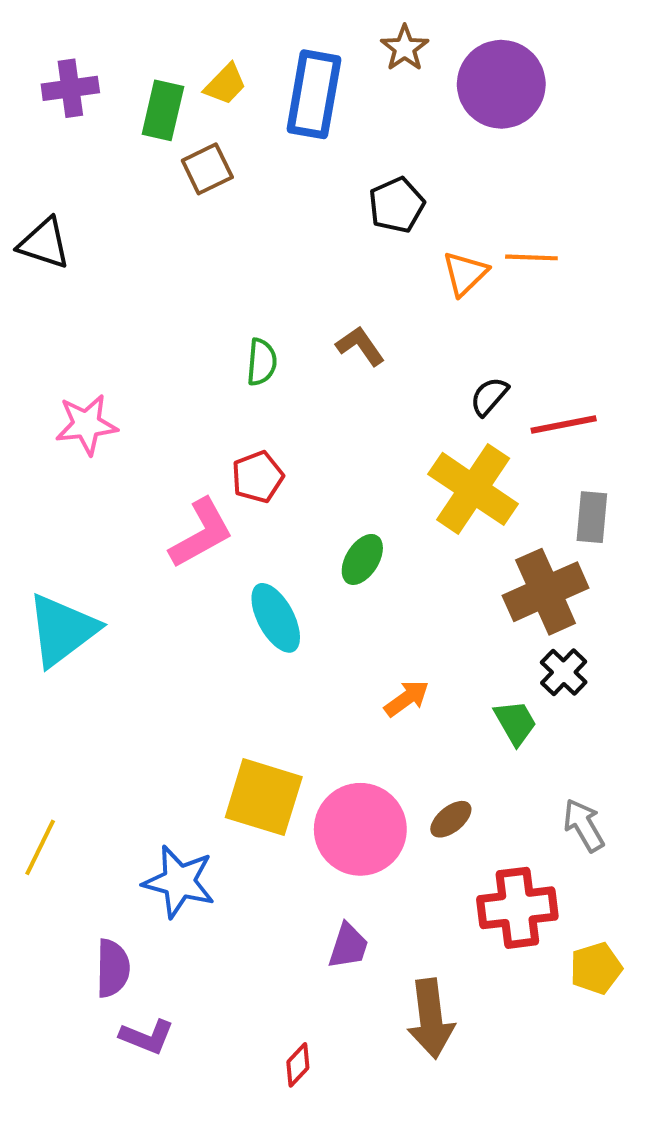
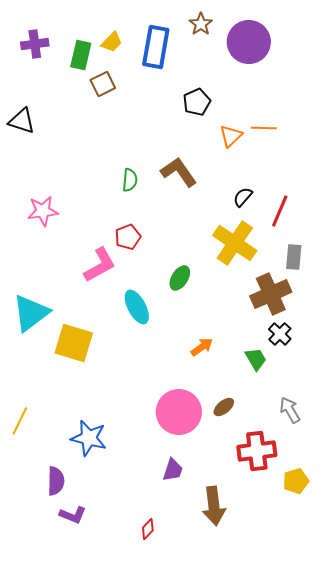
brown L-shape: (360, 346) -> (179, 172), size x1.5
red line: (564, 425) -> (280, 211), turned -56
yellow square: (264, 797) -> (74, 343), moved

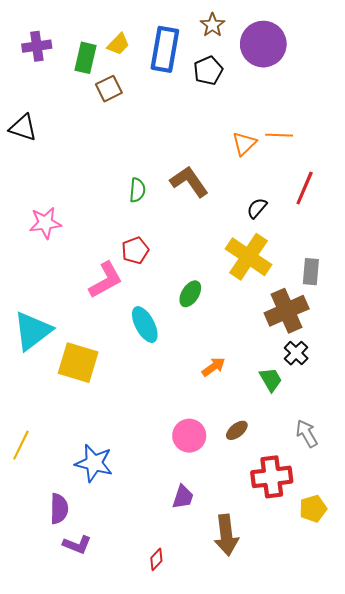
black pentagon: (197, 102) -> (208, 71), moved
red line: (280, 211) -> (305, 188), moved
pink circle: (179, 412) -> (189, 436), size x0.7

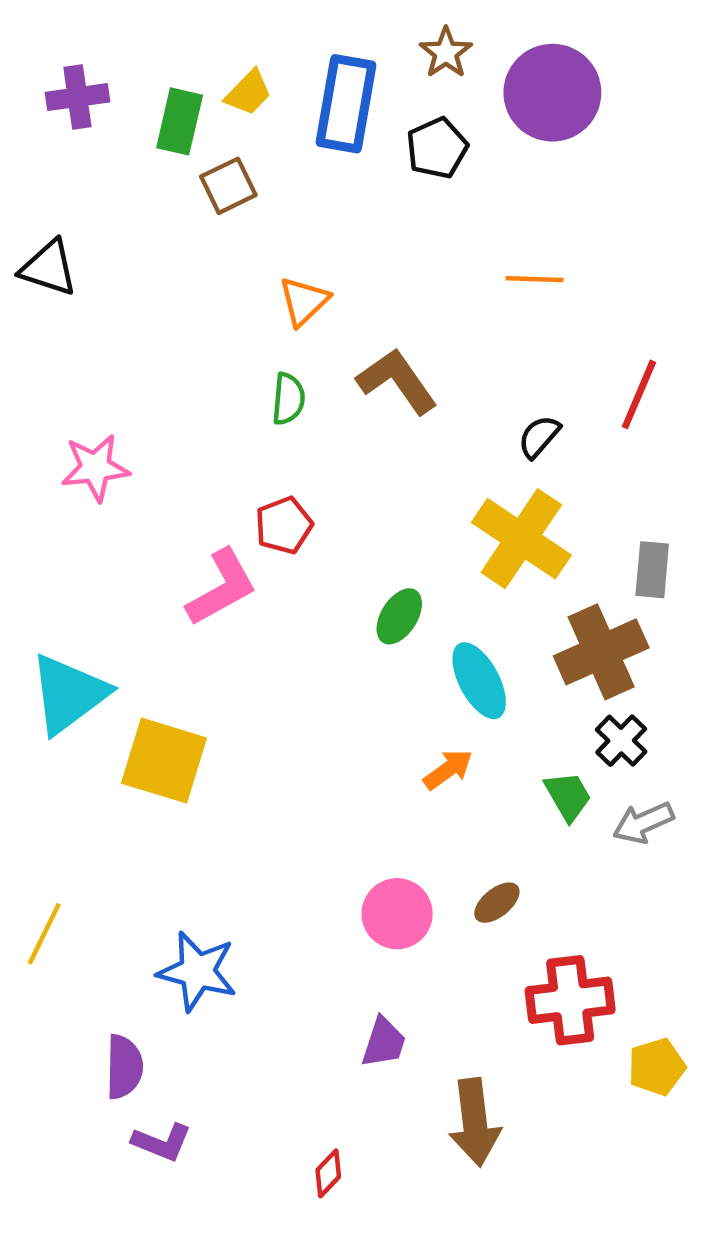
orange line: (279, 135) -> (535, 279), moved
orange triangle: (244, 144) -> (304, 301), moved
cyan ellipse: (145, 325) -> (479, 681), moved
gray arrow: (307, 434) -> (643, 823), moved, turned -84

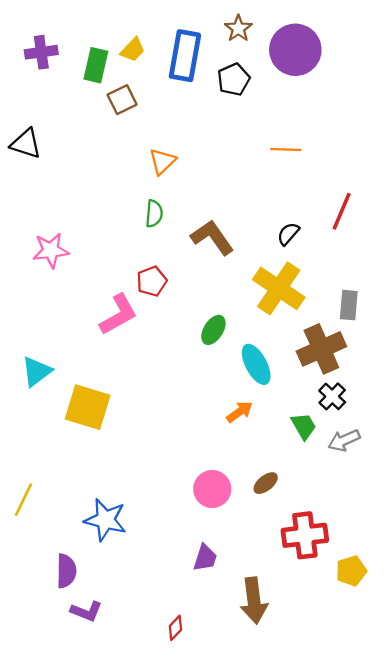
brown L-shape: (397, 381) -> (212, 237), moved
cyan triangle: (69, 694) -> (37, 371), size x0.7

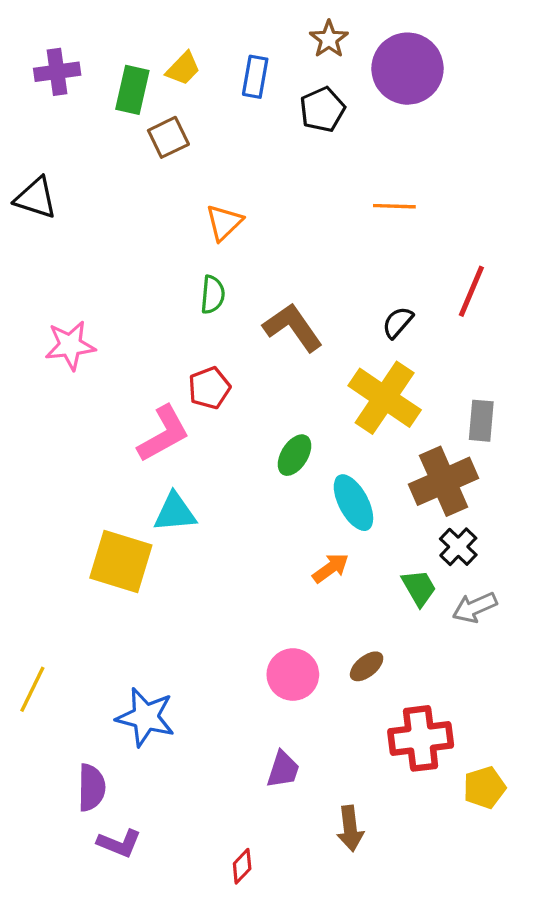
blue rectangle: (185, 56) -> (255, 77), size x0.6
cyan triangle: (37, 371) -> (175, 512), moved, turned 32
brown arrow: (254, 601) -> (350, 829), size x0.7

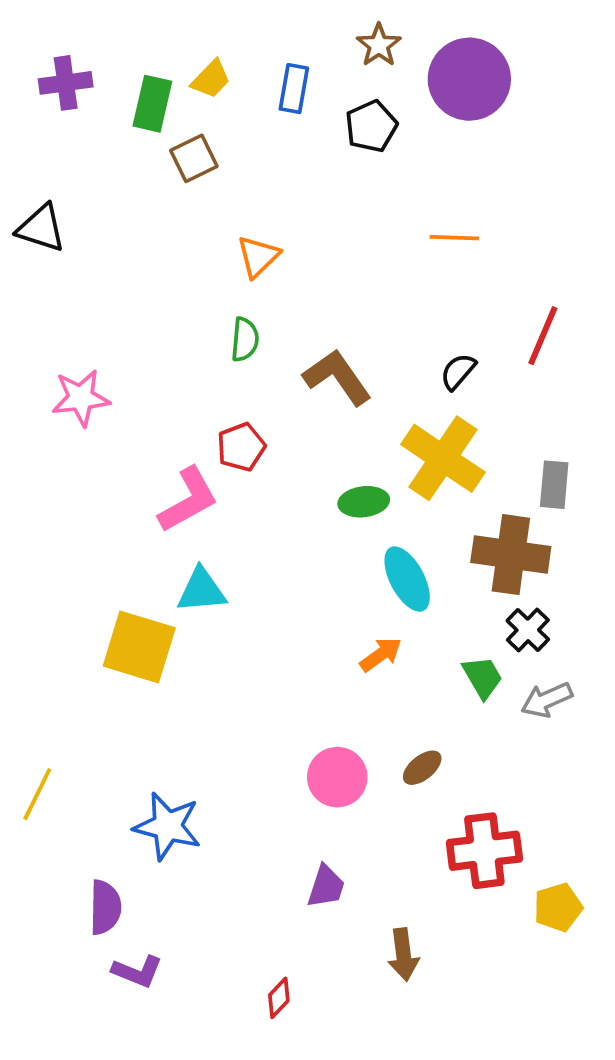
green ellipse: (294, 455) -> (364, 502), moved, turned 51
brown cross: (444, 481) -> (511, 555), turned 32

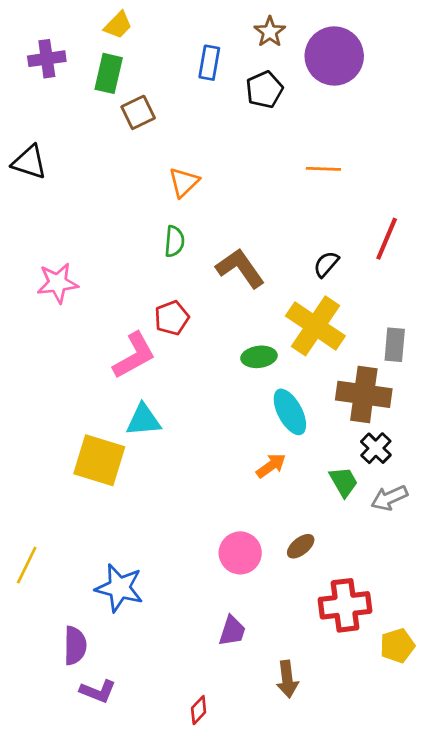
yellow trapezoid: (211, 79) -> (118, 25), moved

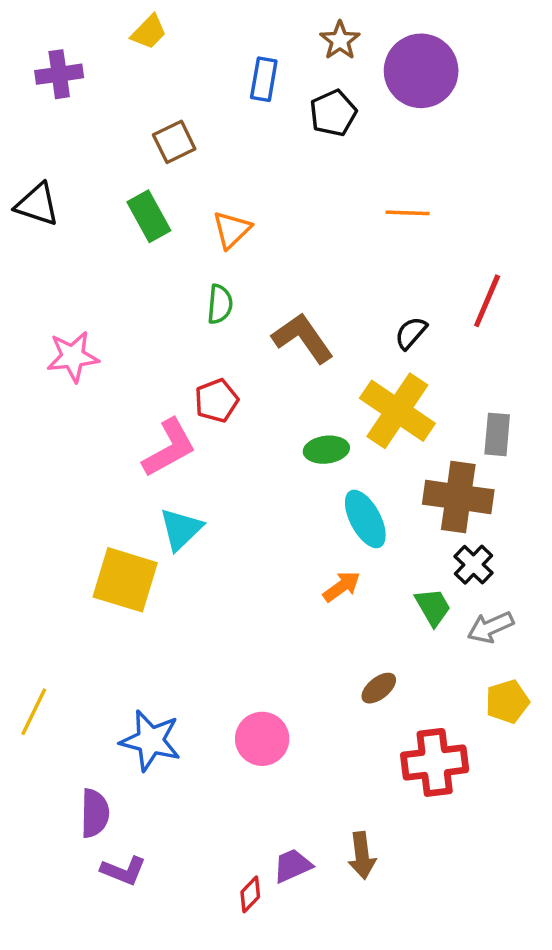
green rectangle: (109, 73) -> (149, 216), moved, turned -42
cyan triangle: (144, 420) -> (181, 529), turned -39
pink circle: (240, 553) -> (262, 739), moved
purple trapezoid: (232, 631) -> (293, 866), moved, turned -132
yellow pentagon: (397, 646) -> (507, 702), moved

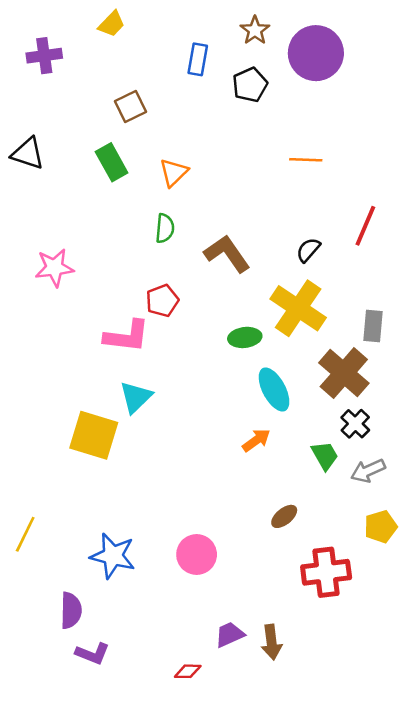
pink L-shape: (169, 448) -> (127, 336), turned 36
brown cross: (458, 497) -> (344, 373), turned 33
purple trapezoid: (293, 866) -> (230, 634), moved
red diamond: (250, 894) -> (188, 671), turned 48

